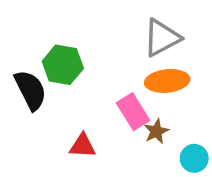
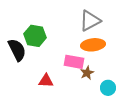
pink rectangle: (133, 112) -> (74, 62), turned -48

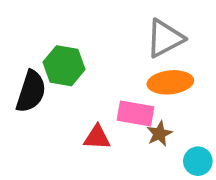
black semicircle: (17, 50) -> (31, 91), turned 45
red triangle: (46, 81) -> (97, 137), moved

